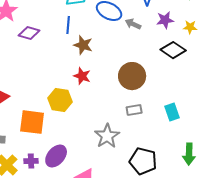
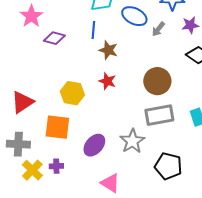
gray arrow: (133, 24) -> (158, 29), turned -77
yellow hexagon: (60, 100) -> (72, 93), moved
gray rectangle: (134, 110) -> (159, 115), size x1.8
purple ellipse: (56, 156) -> (94, 145), moved

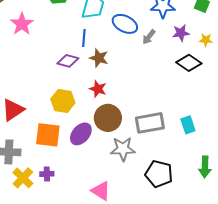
purple diamond: (54, 38) -> (68, 61), moved
brown circle: (157, 81) -> (108, 118), moved
gray star: (132, 141) -> (123, 149), turned 30
purple ellipse: (94, 145) -> (81, 134), moved

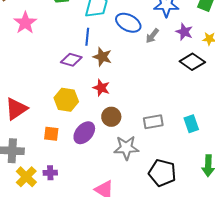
purple star: (181, 33) -> (184, 32), turned 30
brown circle: (108, 118) -> (111, 117), size x0.7
gray rectangle: (150, 123) -> (153, 122), size x0.7
orange square: (48, 135) -> (51, 134), size x0.6

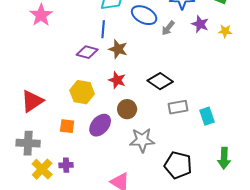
black diamond: (192, 62) -> (160, 81), moved
gray rectangle: (153, 122) -> (178, 107), moved

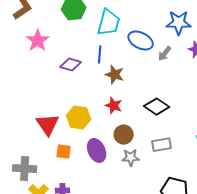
purple diamond: (87, 52) -> (71, 65), moved
red triangle: (32, 101) -> (48, 125), moved, turned -30
gray rectangle: (178, 107) -> (162, 145), moved
purple ellipse: (100, 125) -> (97, 151), turned -65
gray star: (142, 140) -> (131, 158), moved, size x0.7

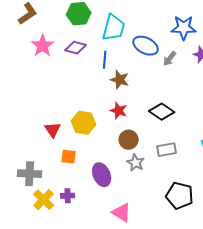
purple diamond: (71, 65) -> (76, 48), moved
red triangle: (48, 125) -> (53, 130), size x0.7
purple ellipse: (97, 151) -> (102, 175), moved
gray star: (131, 158) -> (136, 163), turned 30

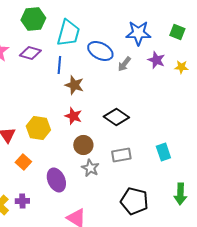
orange square: (69, 157) -> (23, 162), turned 35

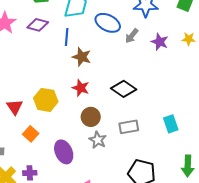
purple star: (156, 60) -> (160, 42), moved

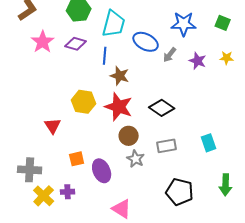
red star: (81, 88) -> (119, 107), size x1.6
yellow hexagon: (46, 100) -> (84, 102), moved
orange square: (31, 134) -> (77, 159), moved, turned 35

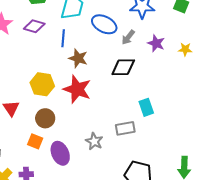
yellow star: (227, 58) -> (185, 49), moved
black diamond: (162, 108) -> (123, 67), moved, turned -35
brown circle: (129, 136) -> (45, 118), moved
cyan rectangle: (209, 143) -> (146, 107), moved
orange square: (77, 159) -> (35, 141), turned 35

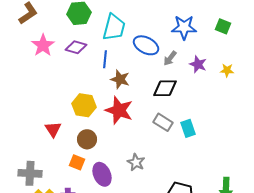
gray rectangle: (125, 128) -> (163, 122), moved, turned 42

